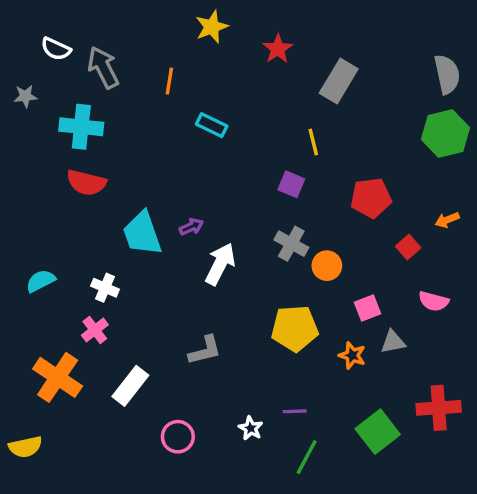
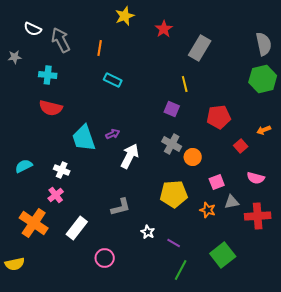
cyan rectangle: (212, 125) -> (113, 80), moved
cyan cross: (81, 127) -> (48, 75), size x0.7
red cross: (439, 408) -> (258, 216), moved
purple line: (295, 411) -> (174, 243), turned 32
white star: (251, 428) -> (148, 232), moved

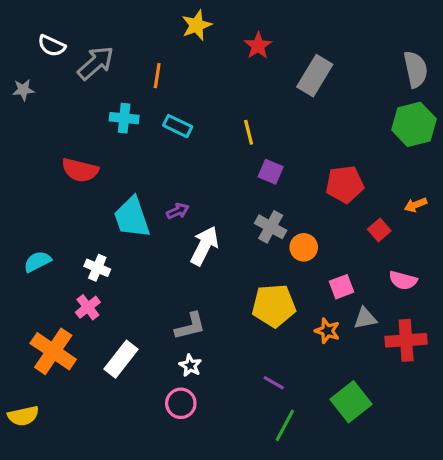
gray arrow: (61, 40) -> (96, 63), turned 75
cyan cross: (48, 75) -> (124, 118), moved
yellow line: (185, 84) -> (249, 132), moved
white star: (148, 232) -> (190, 365), moved
pink circle: (105, 258) -> (181, 403), moved

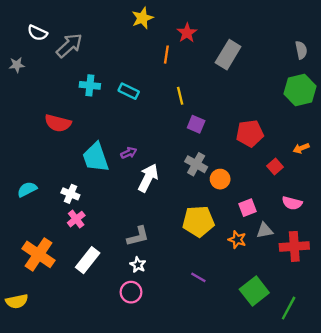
gray semicircle: (416, 69) -> (301, 50), size x0.7
orange line: (157, 76) -> (166, 55), moved
pink cross: (88, 307) -> (76, 219), moved
green line: (285, 425) -> (289, 308), moved

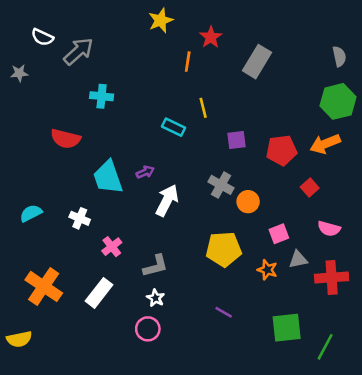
cyan rectangle: (129, 91) -> (174, 127), moved
purple square: (196, 124) -> (236, 140), moved, turned -30
orange arrow: (301, 148) -> (325, 144), moved, size x1.6
pink cross: (76, 219) -> (112, 247), moved
green square: (254, 291) -> (287, 328), turned 32

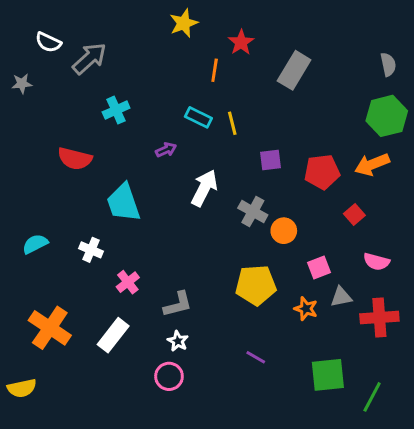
cyan cross: (102, 96) -> (116, 110), turned -30
cyan rectangle: (174, 127) -> (198, 117), moved
purple arrow: (145, 172) -> (166, 150), moved
white arrow: (167, 200) -> (204, 188), moved

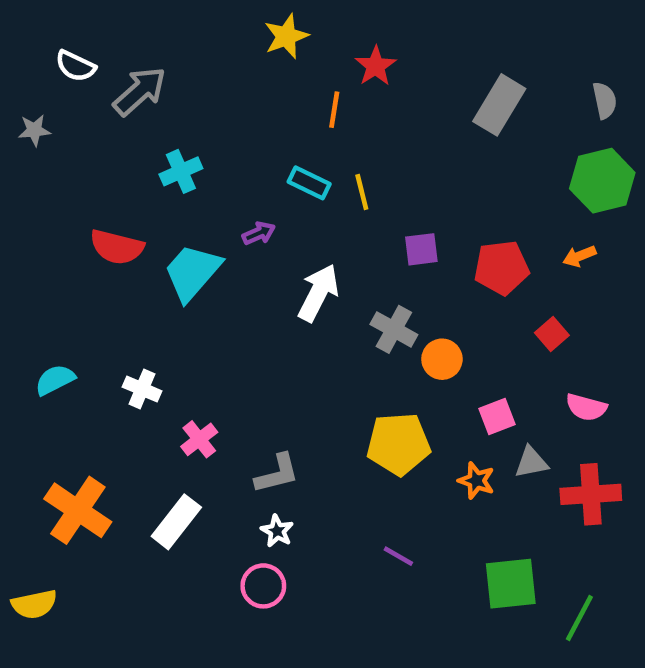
gray rectangle: (294, 70) -> (499, 105), moved
orange arrow: (372, 164) -> (579, 256), size x0.6
cyan trapezoid: (123, 203) -> (192, 272), moved, turned 60

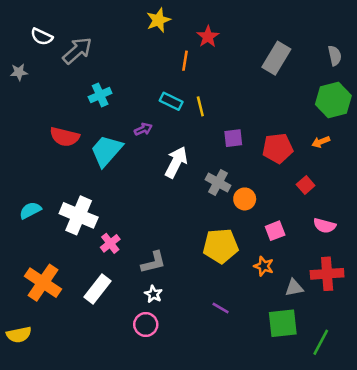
white cross: (142, 389) -> (79, 215), size x1.8
gray triangle: (531, 462) -> (294, 288), moved

